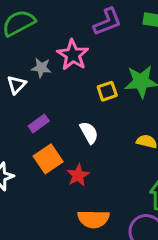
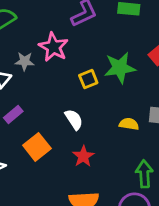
purple rectangle: (39, 123) -> (13, 114), moved
red star: (78, 175) -> (83, 156), moved

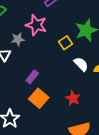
purple rectangle: (13, 114) -> (32, 77), moved
white semicircle: (74, 119) -> (81, 64), moved

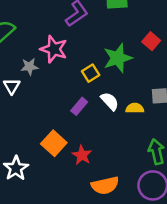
purple rectangle: (32, 77) -> (79, 106), moved
red star: (73, 98) -> (82, 155), moved

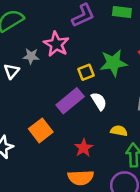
purple rectangle: (79, 106) -> (70, 101), size x1.6
yellow semicircle: (135, 108) -> (119, 131), moved
red star: (82, 155) -> (84, 148), moved

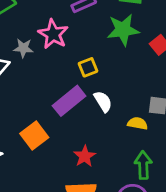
green star: (113, 63) -> (123, 30), moved
yellow semicircle: (119, 131) -> (138, 123), moved

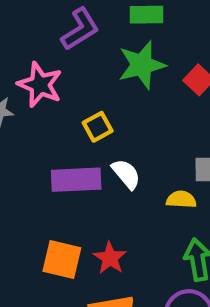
purple rectangle: (69, 101) -> (76, 180), turned 44
orange square: (34, 136) -> (62, 259), moved, turned -32

